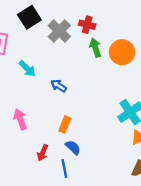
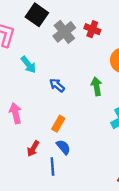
black square: (29, 17) -> (37, 15), turned -30
green arrow: (95, 48) -> (97, 86), moved

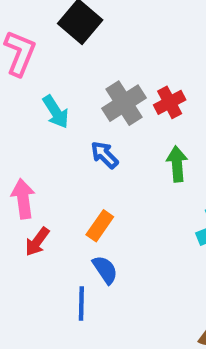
red cross: (92, 29) -> (170, 102), moved, turned 35
gray cross: (64, 32) -> (124, 103), moved
red arrow: (33, 149) -> (37, 242), moved

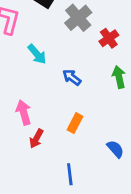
gray cross: (124, 103) -> (78, 18), moved
blue semicircle: (105, 270) -> (115, 149), moved

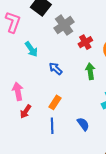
blue line: (70, 174) -> (52, 126), moved

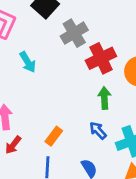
red cross: (85, 42) -> (101, 58), size x1.5
blue arrow: (56, 69) -> (98, 130), moved

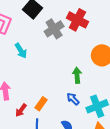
red cross: (101, 58) -> (77, 20), moved, turned -35
red arrow: (13, 145) -> (21, 110), moved

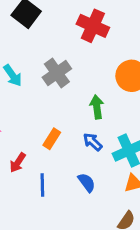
gray cross: (54, 29) -> (57, 73), moved
orange rectangle: (41, 104) -> (52, 139), moved

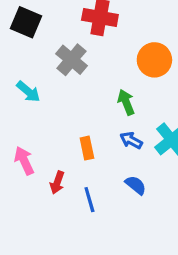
gray cross: (57, 73) -> (72, 60), moved
orange rectangle: (52, 139) -> (87, 148), turned -30

